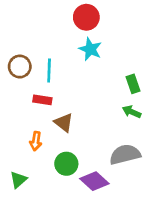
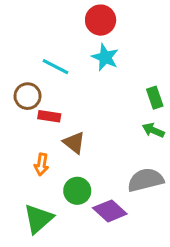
brown circle: (20, 67) -> (28, 96), moved
cyan line: (49, 71) -> (56, 67), moved, turned -65
green triangle: (18, 180) -> (38, 219), moved, size x1.5

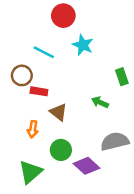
red circle: (101, 20) -> (63, 16), moved
green arrow: (153, 130) -> (100, 102), moved

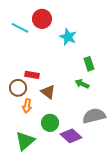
red circle: (63, 16) -> (42, 19), moved
cyan line: (44, 52) -> (20, 28), moved
brown circle: (22, 75) -> (18, 88), moved
green rectangle: (122, 77) -> (89, 64), moved

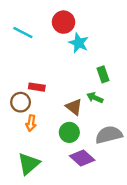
red circle: (42, 19) -> (64, 22), moved
brown triangle: (48, 92) -> (74, 107), moved
green circle: (50, 123) -> (69, 132), moved

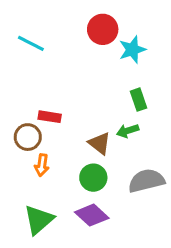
red circle: (64, 22) -> (103, 29), moved
cyan star: (79, 43) -> (132, 50), moved, turned 30
green arrow: (95, 98) -> (128, 131), turned -42
purple diamond: (82, 158) -> (92, 215), moved

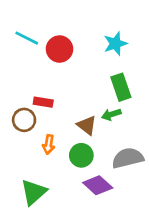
red circle: (103, 29) -> (60, 49), moved
green rectangle: (139, 100) -> (121, 87), size x1.4
orange arrow: (42, 165) -> (49, 144), moved
purple diamond: (92, 215) -> (98, 185), moved

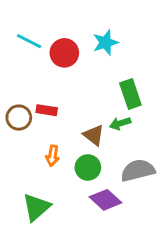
cyan star: (115, 44) -> (105, 43), moved
brown circle: (24, 120) -> (19, 118), moved

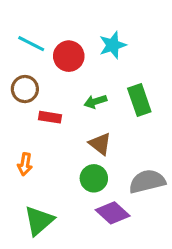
brown circle: (19, 118) -> (25, 89), moved
green arrow: (120, 123) -> (95, 102), moved
orange arrow: (53, 156) -> (25, 164), moved

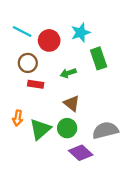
brown circle: (25, 89) -> (28, 63), moved
green rectangle: (139, 100) -> (99, 58), moved
green triangle: (39, 221) -> (40, 129), moved

